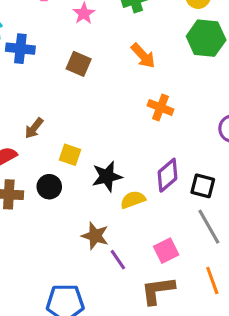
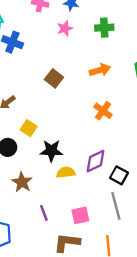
orange arrow: (143, 56) -> (100, 70), turned -78
brown square: (79, 64) -> (54, 78), moved
brown star: (95, 236) -> (22, 182), moved

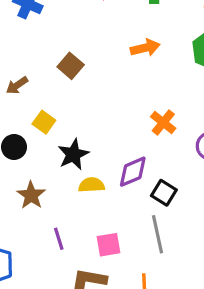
brown square: (54, 78) -> (71, 66), moved
orange cross: (103, 111) -> (163, 122), moved
black star: (51, 151) -> (73, 154), turned -30

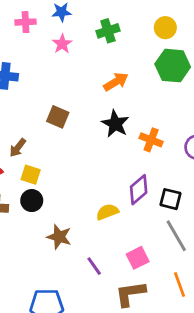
yellow square: (44, 122) -> (31, 175), moved
black star: (73, 154) -> (115, 124), moved

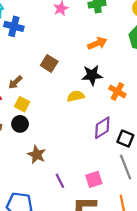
black star: (115, 124) -> (92, 75), turned 30
yellow semicircle: (107, 212) -> (76, 96), moved

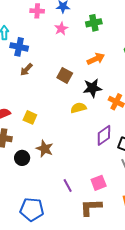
brown square: (49, 63) -> (65, 75), moved
brown arrow: (15, 82) -> (26, 70), moved
black circle: (20, 124) -> (22, 158), moved
brown star: (37, 155) -> (45, 149), moved

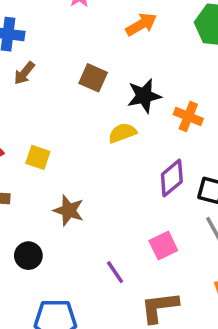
orange arrow: (96, 59) -> (141, 24), moved
black circle: (22, 158) -> (28, 256), moved
pink square: (99, 183) -> (163, 246), moved

